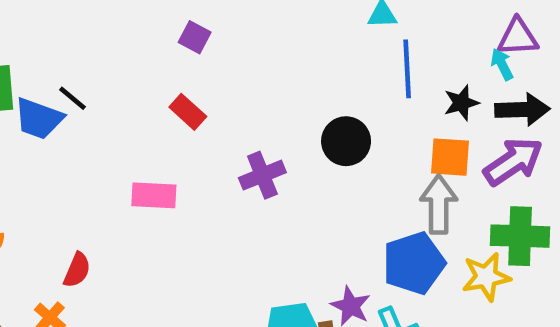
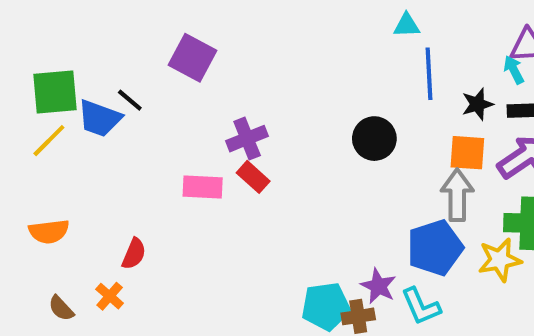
purple square: (195, 37) -> (192, 58), moved, size x1.6
red rectangle: (188, 112) -> (253, 177), moved
purple cross: (262, 175) -> (247, 139), moved

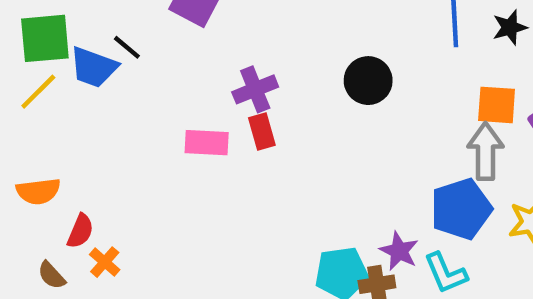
black star: (477, 104) -> (510, 27), moved
black circle: (374, 139) -> (368, 81), moved
red rectangle: (253, 177) -> (262, 131), turned 32
red semicircle: (134, 254) -> (80, 231), moved

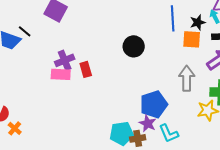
purple cross: (255, 89) -> (65, 60), moved
orange square: (497, 105) -> (192, 39), moved
blue pentagon: (461, 209) -> (154, 104), moved

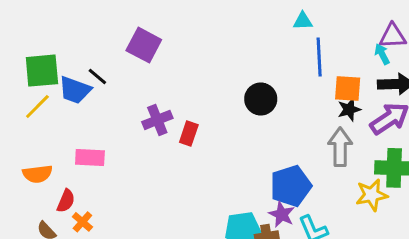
black star: (198, 22) -> (349, 109), moved
red rectangle: (86, 69) -> (189, 133), turned 35
pink rectangle: (61, 74) -> (90, 157), moved

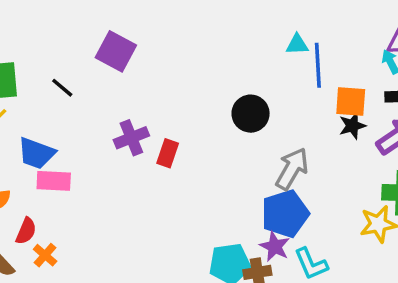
cyan triangle: (303, 21) -> (297, 44), moved
blue trapezoid: (75, 90) -> (36, 153), moved
gray arrow: (340, 147) -> (292, 169), moved, turned 30

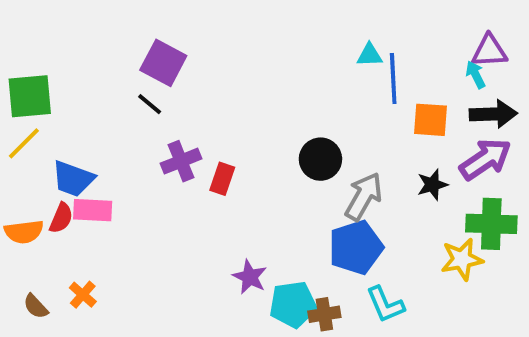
black line: (62, 88) -> (150, 104), moved
black circle: (251, 114) -> (320, 159), moved
black star: (352, 126) -> (432, 185), moved
red semicircle: (26, 231) -> (61, 218), moved
purple star: (275, 247) -> (250, 277), moved

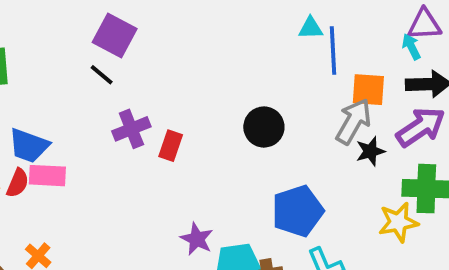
gray arrow: (364, 196) -> (354, 121), moved

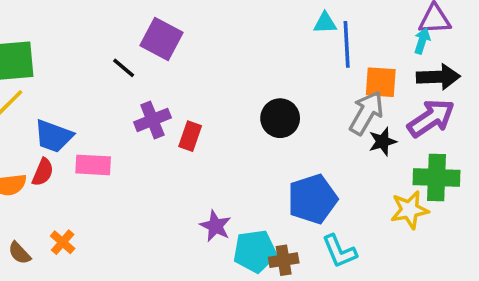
purple square: (115, 36) -> (161, 39), moved
cyan arrow: (411, 47) -> (422, 41), turned 45
pink rectangle: (47, 176) -> (93, 165), moved

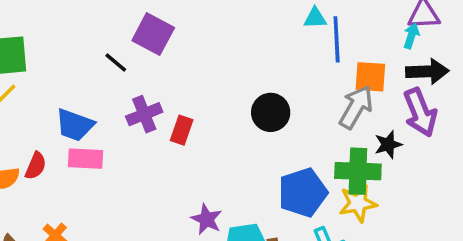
purple arrow: (431, 118) -> (420, 112), turned 102
blue trapezoid: (54, 136) -> (75, 125), moved
black star: (383, 142) -> (388, 144), moved
green cross: (437, 177) -> (358, 171), moved
yellow star: (410, 210) -> (358, 203), moved

